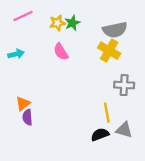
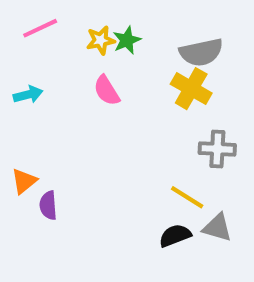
orange triangle: (23, 103) -> (24, 181), moved
yellow line: (107, 113) -> (187, 197), turned -48

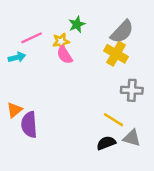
pink line: (40, 28) -> (32, 38), moved
yellow star: (101, 40) -> (61, 41), moved
gray semicircle: (201, 52) -> (122, 32), turned -35
purple semicircle: (48, 205) -> (29, 125), size x1.5

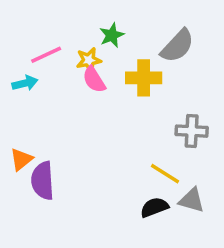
yellow cross: (116, 54) -> (144, 78), moved, turned -30

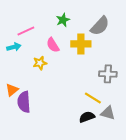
yellow star: (89, 60) -> (40, 63), moved

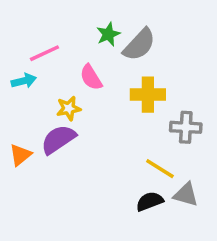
gray semicircle: (100, 26) -> (139, 45), moved
yellow cross: (81, 44) -> (148, 95), moved
purple semicircle: (24, 102) -> (58, 139), moved, turned 60

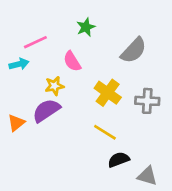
gray semicircle: (139, 45) -> (134, 50), moved
yellow cross: (148, 95) -> (108, 93), moved, turned 36
yellow line: (160, 169) -> (105, 132), moved
gray triangle: (186, 195) -> (147, 176), moved

